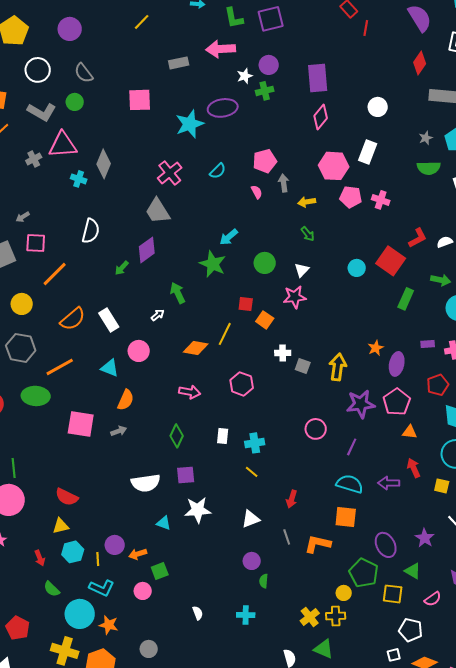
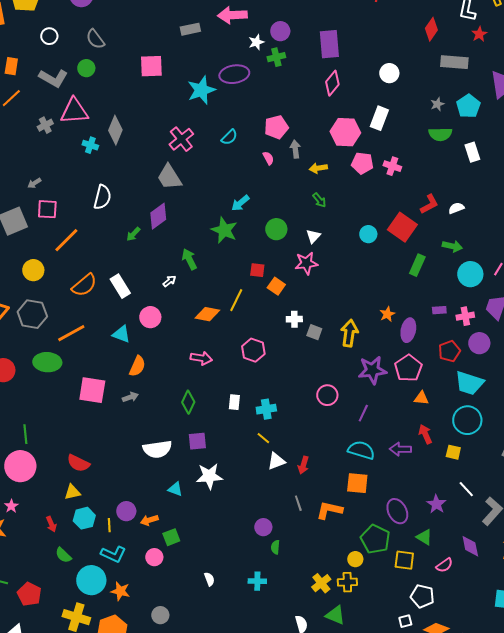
white circle: (38, 70) -> (49, 36), size x0.7
white triangle: (251, 519) -> (276, 461), moved

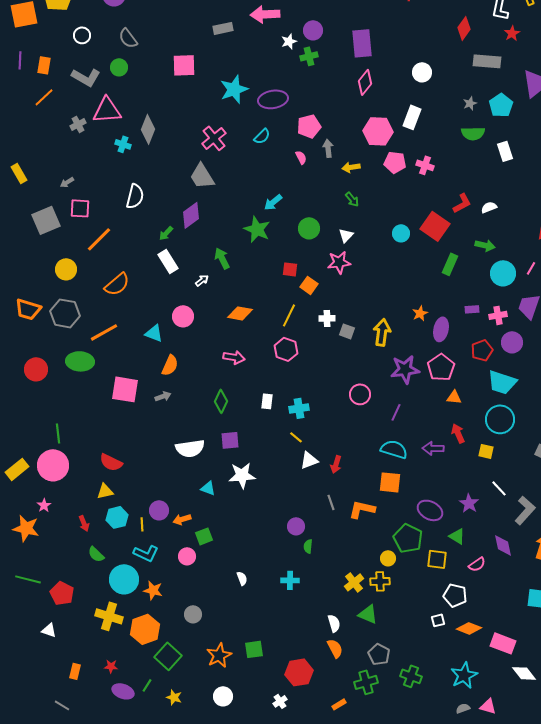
purple ellipse: (234, 74) -> (273, 99), moved
white rectangle: (120, 286) -> (168, 261), moved
yellow line: (236, 300) -> (289, 315), moved
purple ellipse: (397, 511) -> (430, 510), turned -35

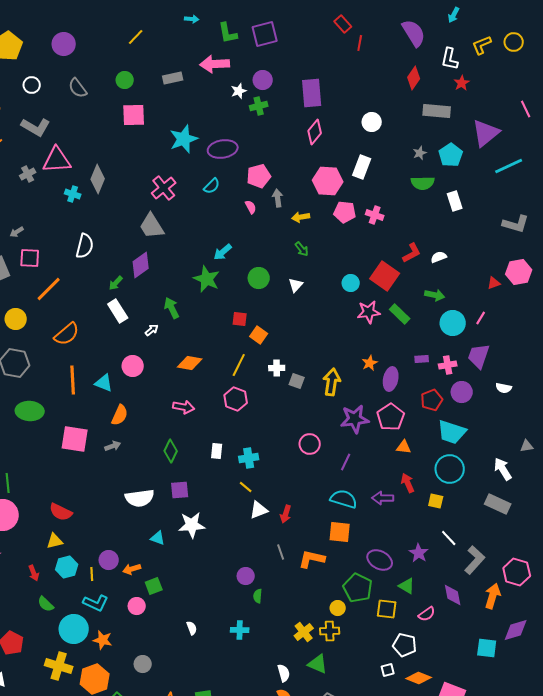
green circle: (119, 67) -> (125, 80), moved
pink star: (339, 262) -> (369, 312), moved
green rectangle: (450, 264) -> (400, 314), turned -70
orange line: (104, 332) -> (73, 380), moved, turned -64

